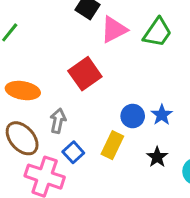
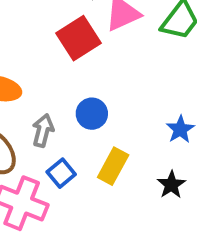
red square: (85, 74) -> (79, 38), moved
blue circle: (133, 116) -> (92, 114), moved

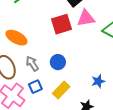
gray arrow: (43, 130) -> (32, 64), turned -63

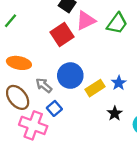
blue circle: (58, 62) -> (70, 76), size x1.5
yellow rectangle: (61, 90) -> (95, 88), moved, turned 30

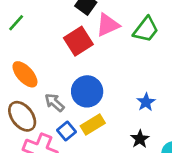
orange ellipse: (19, 63) -> (25, 74), turned 35
yellow rectangle: (95, 88) -> (93, 125), moved

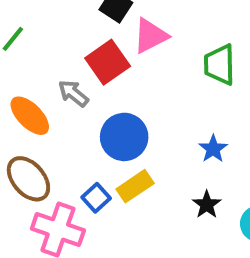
green trapezoid: (146, 29) -> (220, 65), moved, turned 144
gray arrow: (54, 103) -> (73, 93), moved

